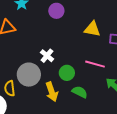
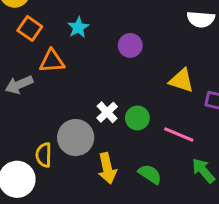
green circle: (67, 73) -> (137, 118), moved

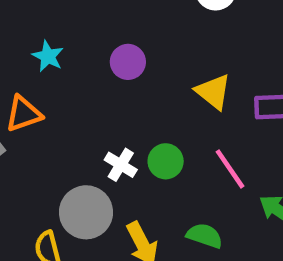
yellow triangle: (181, 80) -> (213, 92), turned 36
pink line: (179, 135) -> (230, 169), turned 48

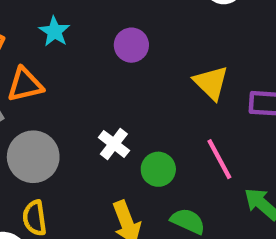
green circle: (166, 161) -> (158, 169), moved
gray circle: (86, 212) -> (33, 157), moved

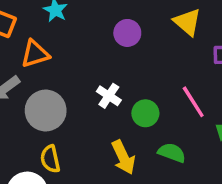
purple circle: (131, 45) -> (127, 33), moved
yellow triangle: (211, 83) -> (187, 22), moved

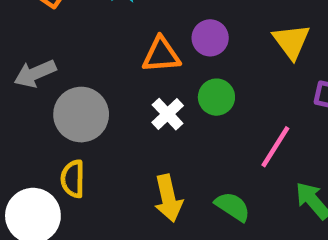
orange triangle: (35, 54) -> (161, 55), moved
pink line: (193, 102) -> (275, 147), turned 52
green circle: (145, 113) -> (216, 97), moved

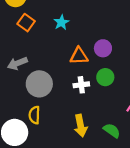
white cross: (168, 114) -> (81, 85), turned 35

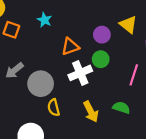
purple circle: (103, 48) -> (102, 35), moved
white cross: (81, 85) -> (80, 73), size x1.5
yellow semicircle: (34, 115) -> (54, 108), moved

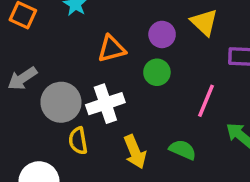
white cross: (80, 73) -> (105, 104), moved

